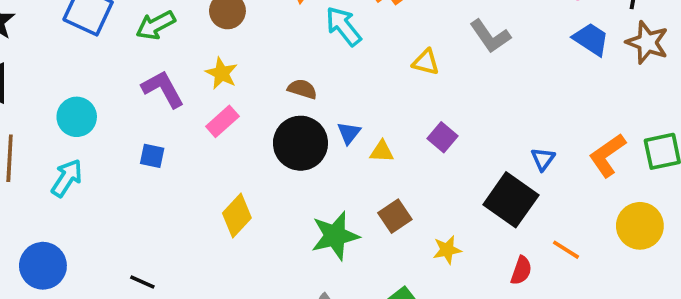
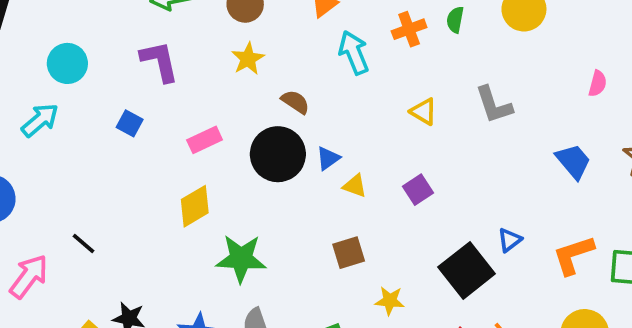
blue trapezoid: (591, 39) -> (573, 161), moved
yellow star: (222, 73) -> (248, 59), moved
pink rectangle: (222, 121) -> (205, 140), moved
green star: (335, 236) -> (241, 259), moved

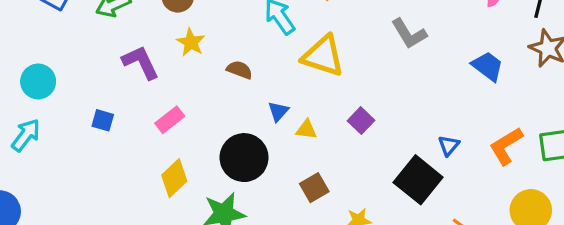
purple L-shape: (160, 61) -> (141, 62), moved
yellow triangle: (424, 112) -> (323, 56), moved, size x1.8
black circle: (278, 154) -> (244, 158), moved

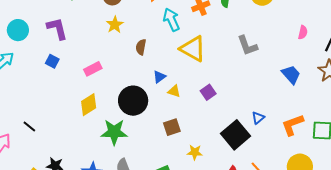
purple L-shape: (141, 62) -> (57, 29), moved
brown semicircle: (240, 70) -> (141, 47), turned -112

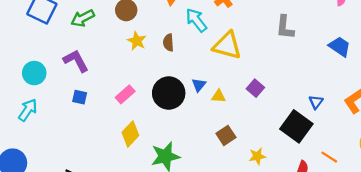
gray L-shape: (247, 46) -> (285, 27), turned 40
brown semicircle: (141, 47) -> (168, 43), moved
black circle: (133, 101) -> (169, 93), moved

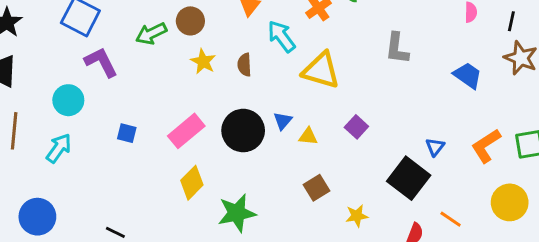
green arrow: (83, 18) -> (151, 34), moved
purple L-shape: (76, 61) -> (101, 62), moved
pink rectangle: (125, 94) -> (186, 131), size x1.4

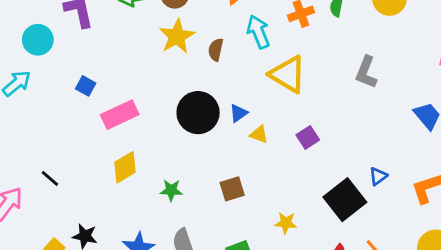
yellow star: (203, 62) -> (177, 36), size x1.4
pink rectangle: (186, 131) -> (120, 115), moved
yellow diamond: (192, 183) -> (125, 167), moved
brown square: (317, 188) -> (232, 189), moved
green star: (237, 213) -> (171, 190), size x0.6

